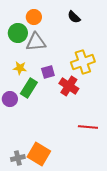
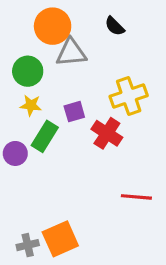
orange circle: (34, 17) -> (53, 26), size x1.5
green circle: (18, 33) -> (28, 71), moved
gray triangle: (36, 42) -> (71, 53), moved
orange square: (39, 154) -> (60, 239), turned 35

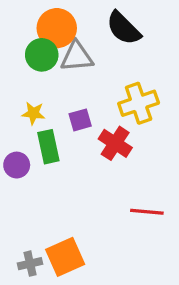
black semicircle: (115, 26) -> (124, 28), size x1.6
green circle: (28, 71) -> (42, 55), moved
green rectangle: (45, 136) -> (48, 147), turned -44

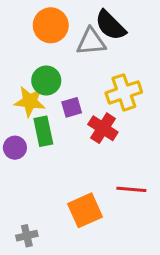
green circle: (42, 55) -> (46, 80), moved
gray triangle: (77, 57) -> (91, 42), moved
yellow star: (33, 113) -> (30, 101), size x1.5
orange square: (65, 257) -> (85, 210), moved

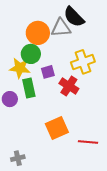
orange circle: (51, 25) -> (38, 33), moved
red line: (131, 189) -> (88, 142), moved
orange square: (85, 210) -> (57, 128), moved

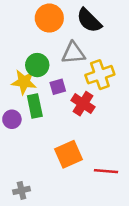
gray triangle: (61, 28) -> (73, 53), moved
orange circle: (38, 33) -> (49, 18), moved

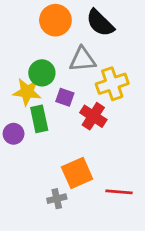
purple square: (58, 87) -> (65, 97), turned 35
gray cross: (22, 190) -> (57, 199), moved

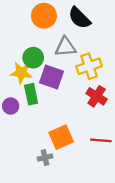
purple square: (65, 97) -> (51, 77), size x1.6
red cross: (93, 116) -> (97, 96), moved
red line: (119, 192) -> (101, 140), moved

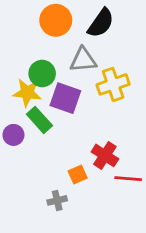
black semicircle: (79, 18) -> (101, 23), turned -100
green rectangle: (31, 94) -> (39, 120), turned -30
red cross: (97, 96) -> (105, 155), moved
orange square: (61, 137) -> (78, 175), size x0.6

